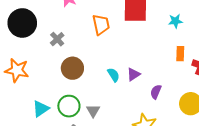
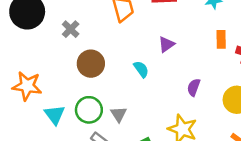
orange star: (17, 70) -> (27, 86), moved
purple triangle: (133, 74) -> (166, 44), moved
cyan triangle: (41, 109) -> (55, 115), turned -30

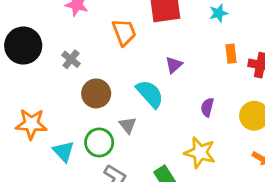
cyan semicircle: (141, 69) -> (150, 94), size x1.6
gray triangle: (119, 114) -> (128, 125), moved

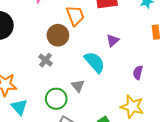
gray cross: (71, 59) -> (46, 60), moved
brown circle: (96, 93) -> (58, 35), moved
cyan triangle: (64, 151) -> (19, 107), moved

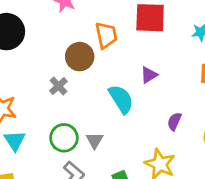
gray triangle: (78, 86) -> (95, 140), moved

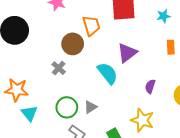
purple triangle: (149, 75) -> (127, 53), size x1.5
gray triangle: (95, 140) -> (90, 107), turned 32

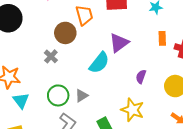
cyan semicircle: (108, 73) -> (99, 63), turned 75

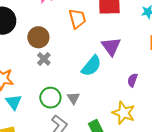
brown circle: (65, 33) -> (38, 37), moved
purple triangle: (119, 43) -> (111, 46), turned -30
gray triangle: (82, 96) -> (74, 98), turned -32

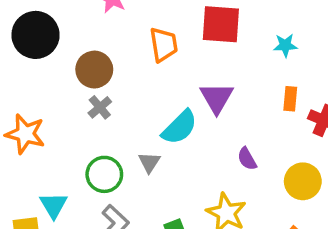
purple semicircle: (132, 80) -> (247, 159), turned -56
gray triangle: (74, 98) -> (149, 162), moved
cyan triangle: (14, 102) -> (54, 205), moved

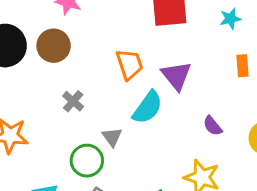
orange trapezoid: (164, 45) -> (130, 64), moved
brown circle: (94, 70) -> (54, 46), moved
gray triangle: (149, 162) -> (112, 137), moved

